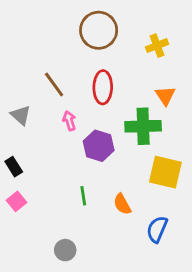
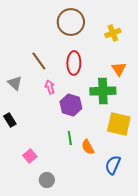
green line: (83, 196) -> (70, 138), moved
pink square: (16, 201) -> (30, 156), moved

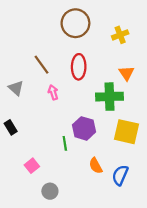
purple hexagon: (71, 105) -> (84, 128), moved
green line: (70, 138) -> (65, 143), moved
orange semicircle: (88, 147) -> (96, 166), moved

